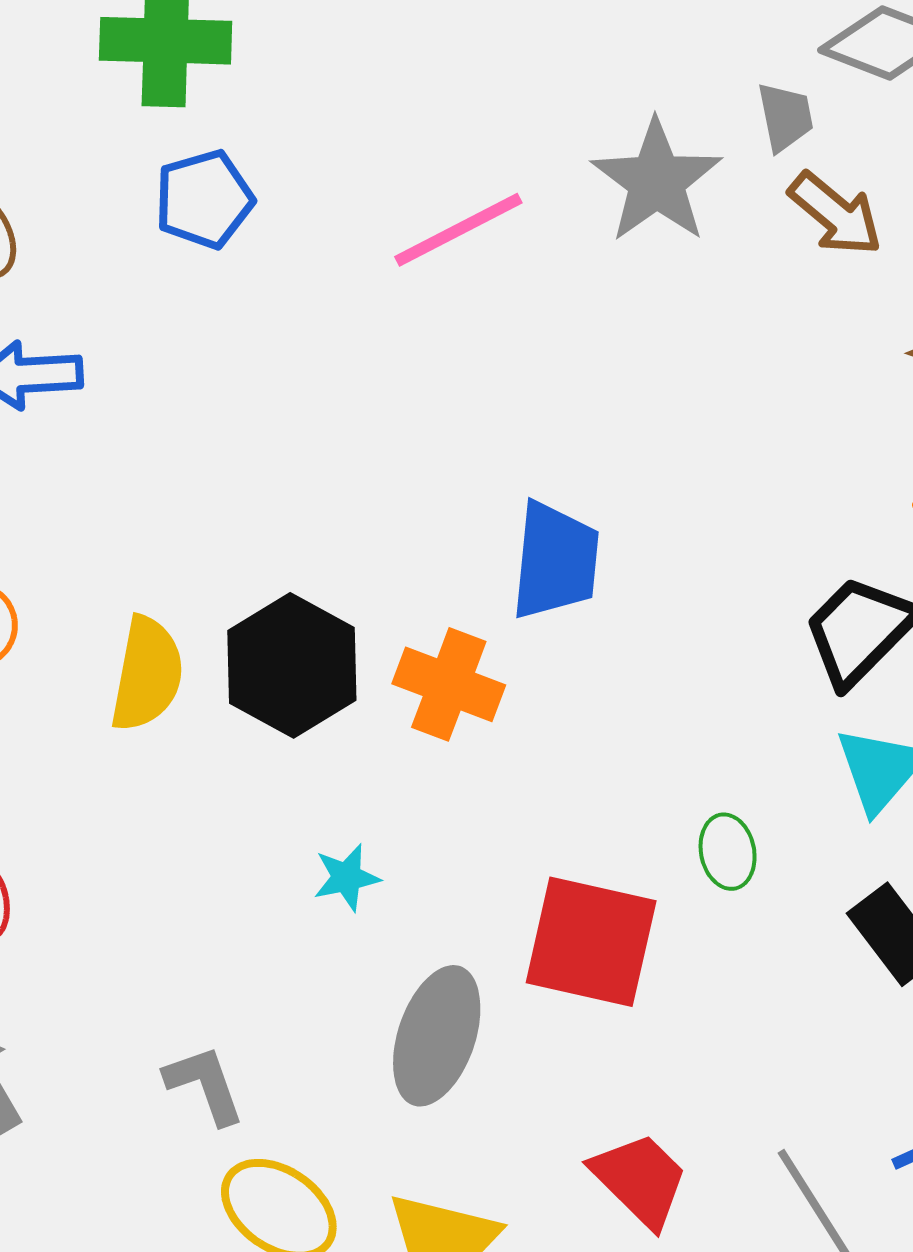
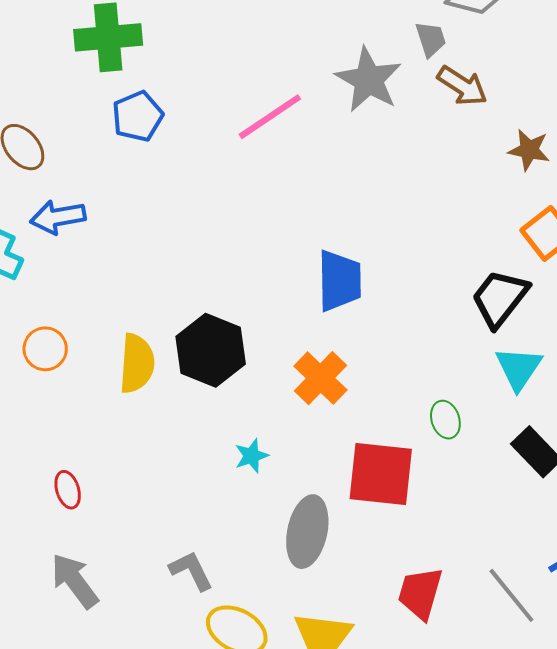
orange cross: (449, 684) -> (320, 378), moved, turned 30
red trapezoid: (640, 1180) -> (420, 593), turned -112

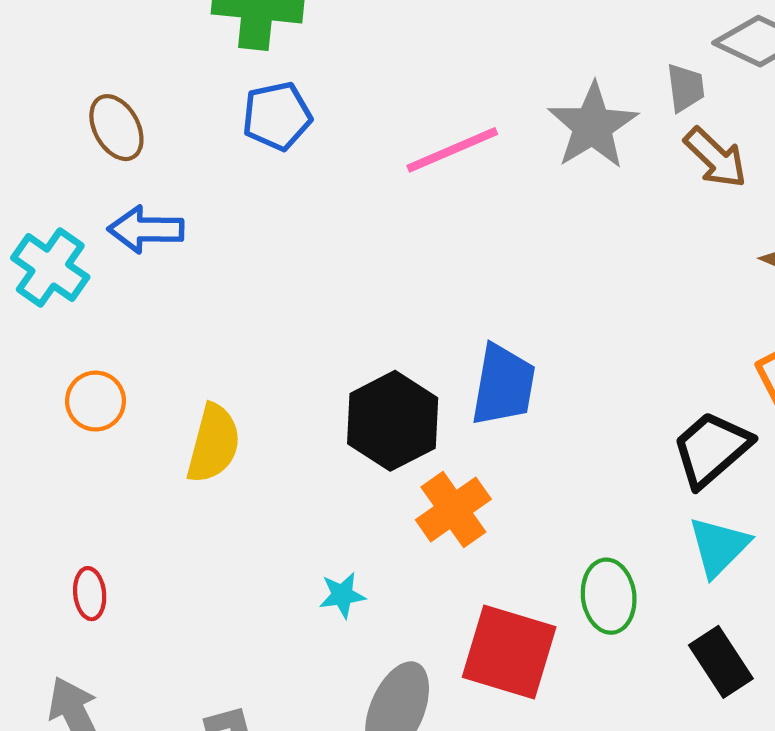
black hexagon: (211, 350) -> (393, 421), moved
green ellipse: (445, 420) -> (609, 596), size x1.4

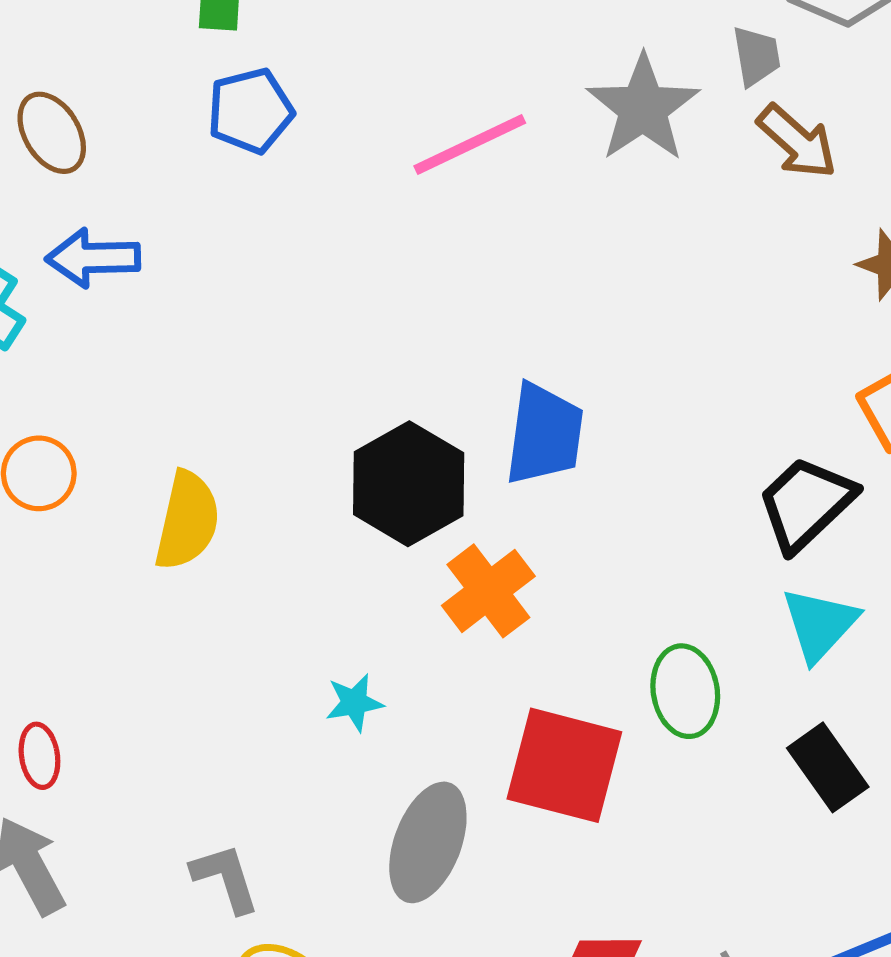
red ellipse: (90, 594) -> (39, 756), moved

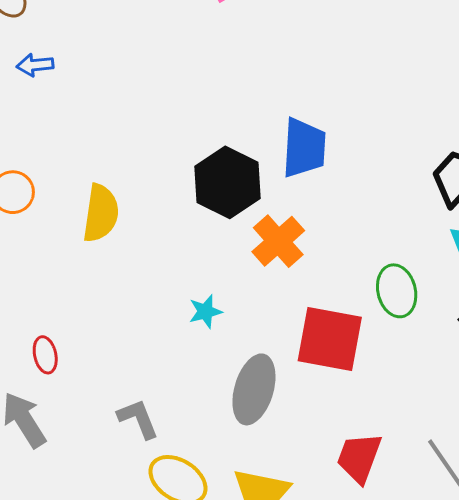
blue arrow: (93, 258) -> (35, 65), size x0.7
red ellipse: (39, 756) -> (45, 355), moved

